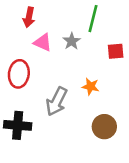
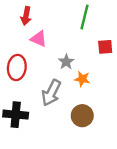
gray star: (72, 41) -> (66, 62), moved
brown circle: (104, 127) -> (82, 116), moved

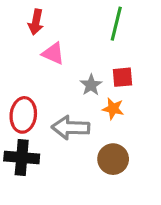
red square: (105, 47) -> (123, 77), moved
red ellipse: (17, 68) -> (23, 115), moved
gray arrow: (51, 93) -> (71, 128), turned 65

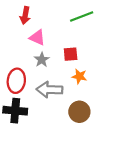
green line: (116, 24) -> (82, 17), turned 55
red square: (123, 77) -> (71, 54), moved
gray star: (91, 85) -> (42, 60), moved

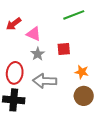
red arrow: (25, 15) -> (14, 24), moved, turned 42
orange star: (79, 76) -> (82, 72), moved
brown circle: (79, 112) -> (84, 96), moved

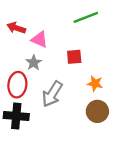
red arrow: (14, 24) -> (16, 28), turned 56
gray star: (38, 54) -> (34, 63), moved
gray arrow: (45, 81) -> (52, 94), turned -60

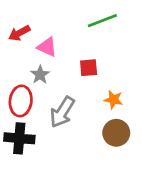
red arrow: (16, 28) -> (19, 33), turned -48

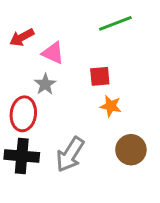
orange star: (113, 100) -> (111, 106), moved
gray arrow: (62, 112) -> (70, 154), moved

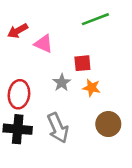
gray star: (45, 84) -> (62, 83), moved
gray arrow: (70, 154) -> (58, 128), turned -56

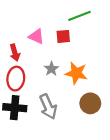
red arrow: (18, 31) -> (15, 53), moved, turned -77
red square: (82, 63) -> (63, 36), moved
orange star: (91, 88) -> (76, 73), size x1.5

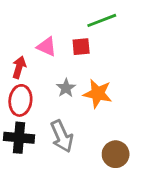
red arrow: (15, 53) -> (19, 67), turned -147
brown circle: (90, 103) -> (116, 154), moved

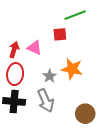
pink triangle: (47, 47) -> (34, 48), moved
gray star: (66, 88) -> (50, 76), moved

